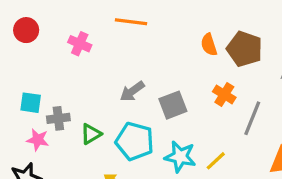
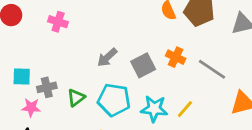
orange cross: (224, 94) -> (176, 57), moved
gray line: (252, 118) -> (212, 69), turned -72

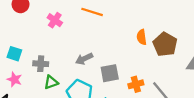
orange cross: (176, 57) -> (136, 84), moved, turned 32
gray cross: (47, 87) -> (41, 64), moved

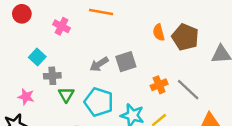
cyan square: (14, 54) -> (37, 57), moved, turned 32
gray square: (110, 73) -> (126, 62), moved
green triangle: (51, 82) -> (66, 95), turned -32

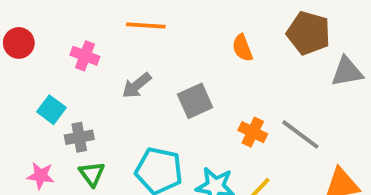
brown pentagon: (185, 37) -> (309, 33), moved
gray arrow: (99, 64) -> (137, 85), moved
orange cross: (159, 85) -> (253, 132), turned -35
green triangle: (66, 95) -> (92, 174), moved

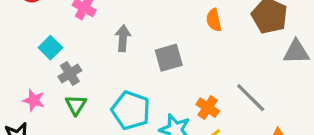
gray arrow: (137, 85) -> (123, 38), turned 125
orange cross: (253, 132) -> (208, 108), moved
gray cross: (79, 137) -> (70, 74), turned -30

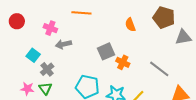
gray arrow: (123, 38) -> (63, 44), moved, turned -98
green triangle: (76, 105) -> (45, 89), moved
orange cross: (208, 108) -> (123, 62), moved

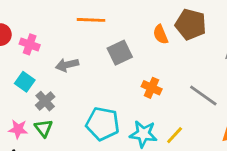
brown pentagon: (164, 17) -> (191, 24), moved
pink cross: (50, 28) -> (30, 44), moved
gray square: (106, 51) -> (120, 53), moved

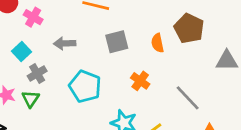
orange semicircle: (160, 34) -> (158, 43), moved
cyan pentagon: (103, 124) -> (85, 86), moved

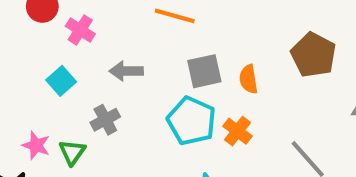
orange semicircle: (158, 43) -> (249, 79), moved
gray cross: (37, 74) -> (105, 120), moved
cyan pentagon: (85, 86) -> (192, 121), moved

